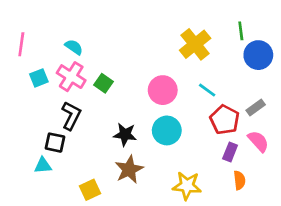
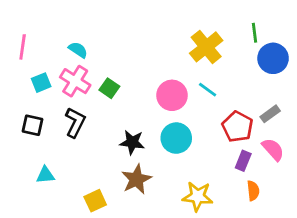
cyan line: (207, 90) -> (208, 90), moved
black square: (55, 143) -> (33, 125), moved

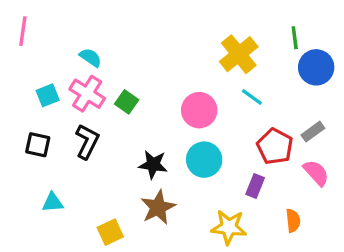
pink line: (23, 47) -> (23, 31), moved
cyan line: (208, 90) -> (252, 97), moved
purple rectangle: (243, 161) -> (255, 186), moved

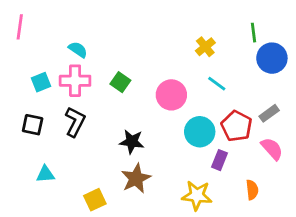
yellow cross: (239, 54) -> (205, 47), size x0.6
pink cross: (87, 94) -> (75, 81), turned -32
green square: (127, 102) -> (120, 82), moved
cyan circle: (204, 160) -> (200, 132), moved

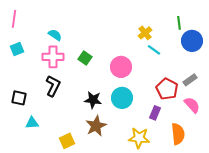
cyan square: (41, 82) -> (17, 49), moved
cyan line: (217, 84) -> (154, 50), moved
black square: (33, 125) -> (19, 98), moved
cyan circle: (200, 132) -> (122, 98), moved
orange semicircle: (252, 190) -> (178, 134), size x1.5

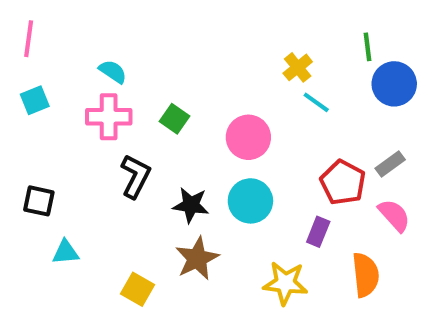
black L-shape: (53, 86) -> (135, 176), moved
yellow square: (67, 141) -> (137, 289), turned -35

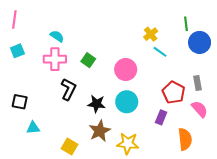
gray rectangle: (390, 164) -> (197, 83), turned -64
yellow star: (285, 283) -> (128, 143), moved

